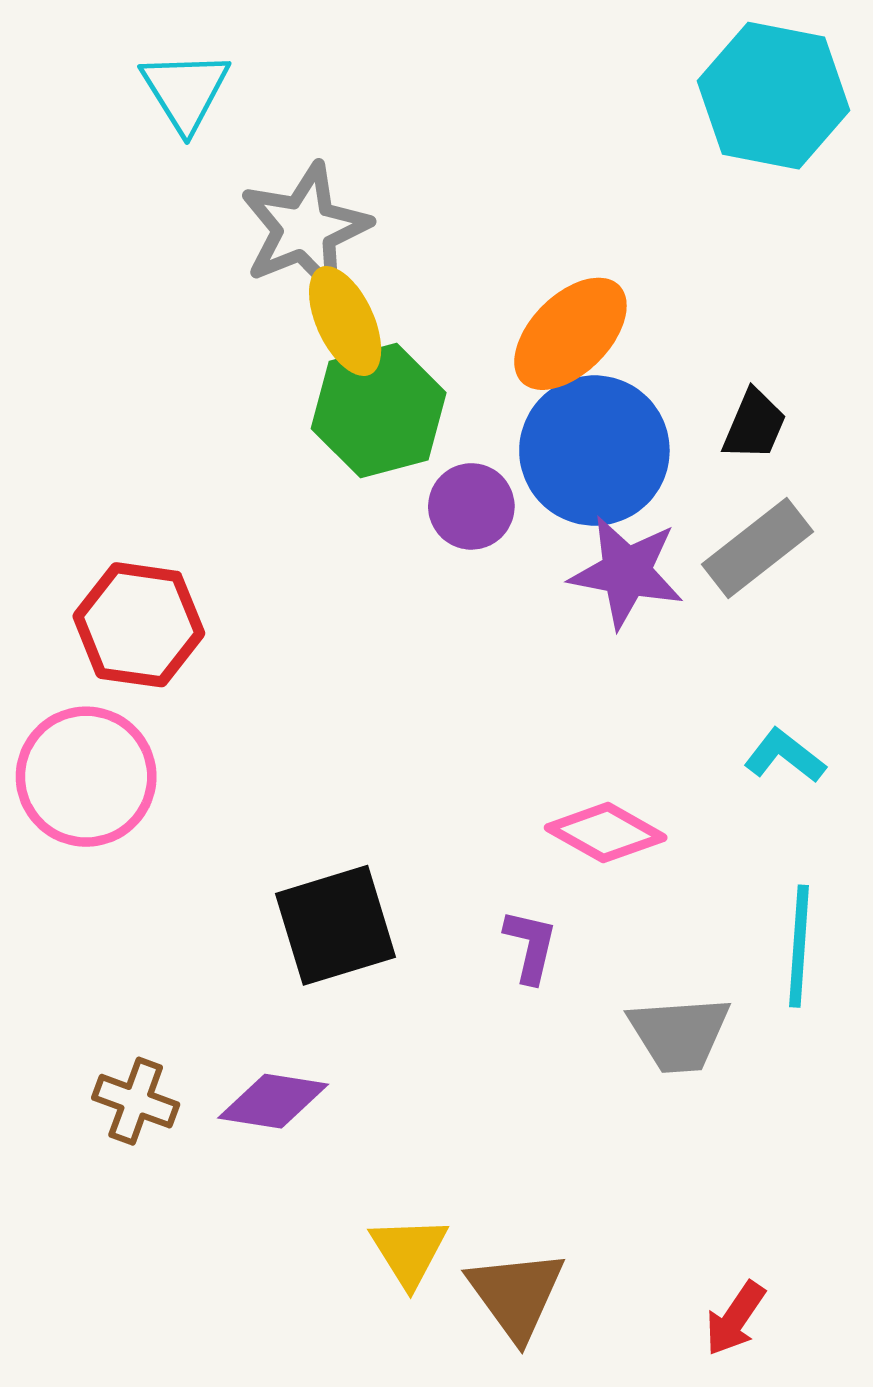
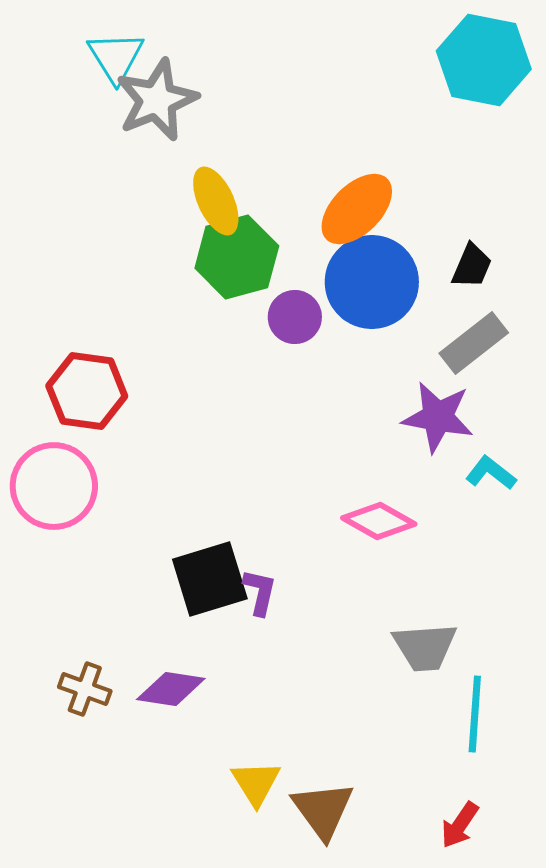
gray star: (305, 228) -> (157, 100), moved
purple star: (626, 572) -> (438, 417), moved
purple L-shape: (531, 946) -> (260, 592), moved
cyan line: (799, 946) -> (475, 714), moved

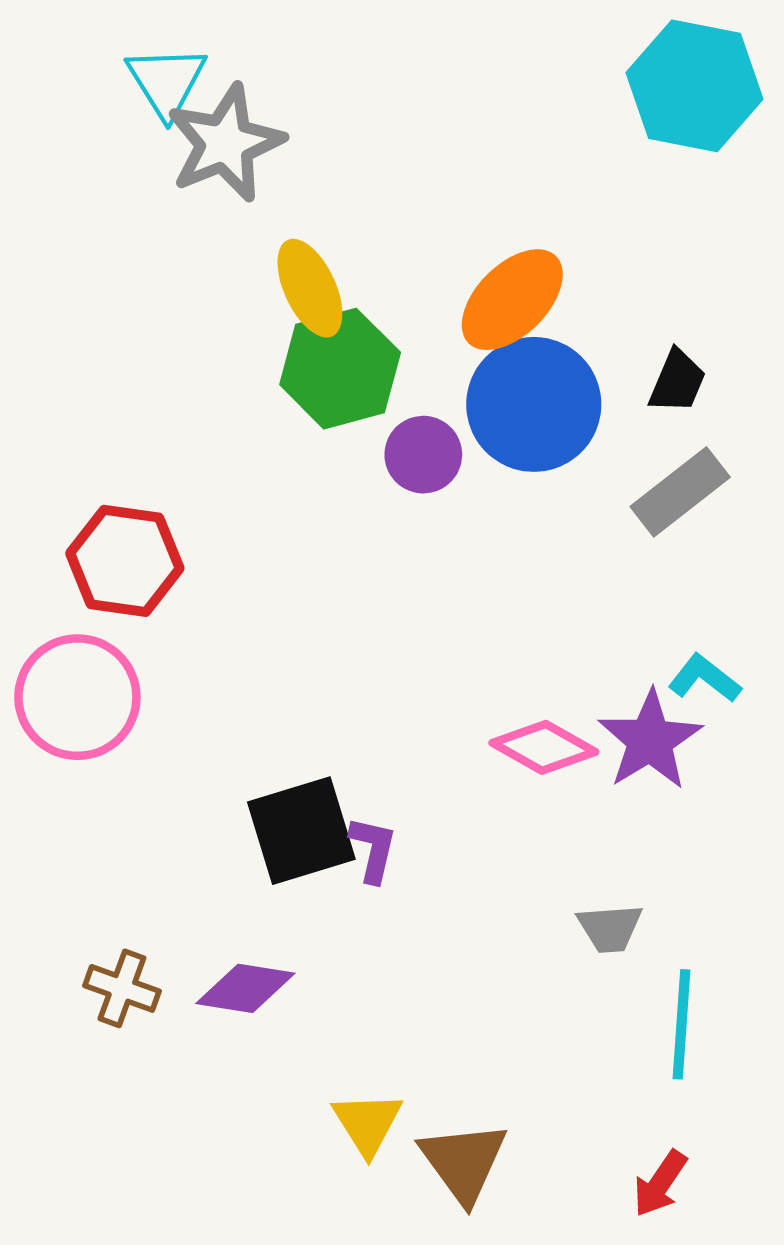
purple star: (438, 417) -> (650, 740), moved, turned 30
gray trapezoid: (425, 647) -> (610, 928), size x0.7

